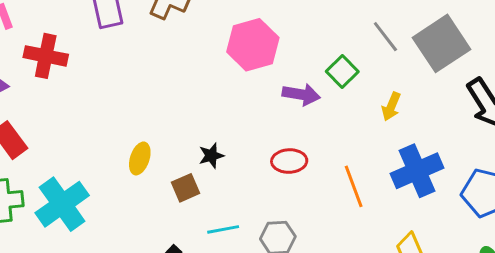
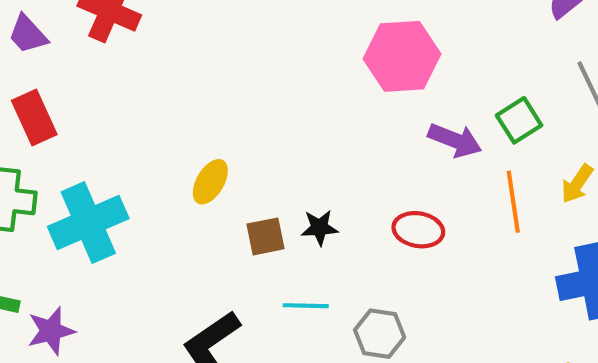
black star: (211, 156) -> (319, 228), moved
orange line: (354, 186) -> (513, 202), moved

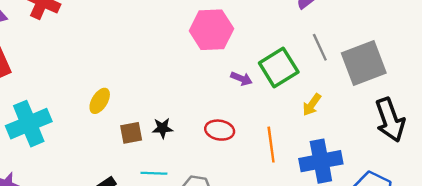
green square: (519, 120) -> (279, 68), size x1.5
purple arrow: (455, 140) -> (241, 79), size x0.7
orange line: (513, 202) -> (271, 145), moved

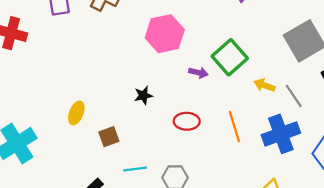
gray line: (320, 47) -> (294, 96), moved
yellow arrow: (312, 105) -> (264, 85), turned 84
black star: (162, 128) -> (143, 95), moved

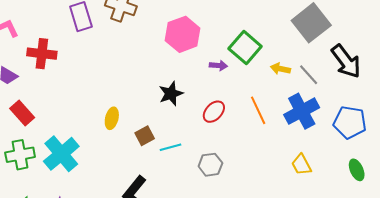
black star: (143, 95) -> (171, 94), size x1.4
red ellipse: (187, 121) -> (214, 112), turned -40
cyan line: (135, 169) -> (170, 147), moved

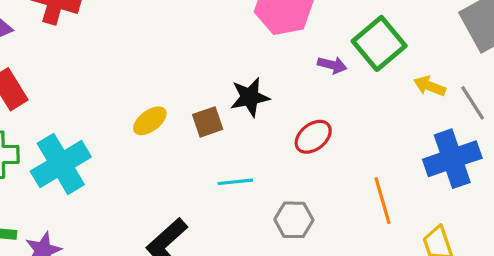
orange line: (258, 110) -> (383, 201), moved
yellow ellipse: (112, 118) -> (150, 121), turned 30
brown square: (145, 136) -> (208, 122), moved

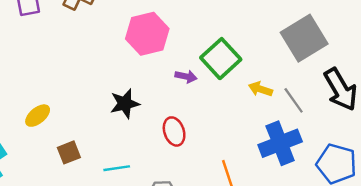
yellow ellipse: (150, 121) -> (38, 116), moved
brown square: (208, 122) -> (69, 152), moved
red ellipse: (313, 137) -> (174, 131), turned -68

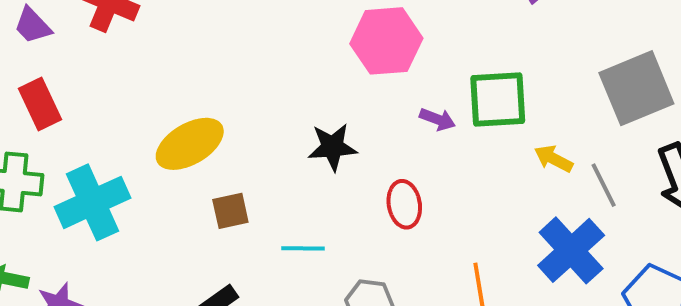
green square: (221, 59) -> (498, 99), turned 30
yellow ellipse: (38, 116) -> (190, 144), size x1.6
blue cross: (280, 143) -> (571, 250), turned -30

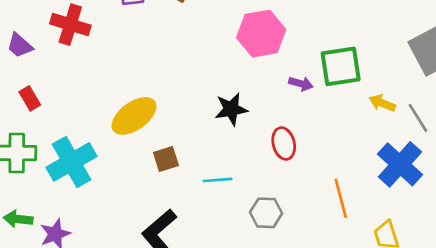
red rectangle: (40, 104) -> (30, 98), size x0.7

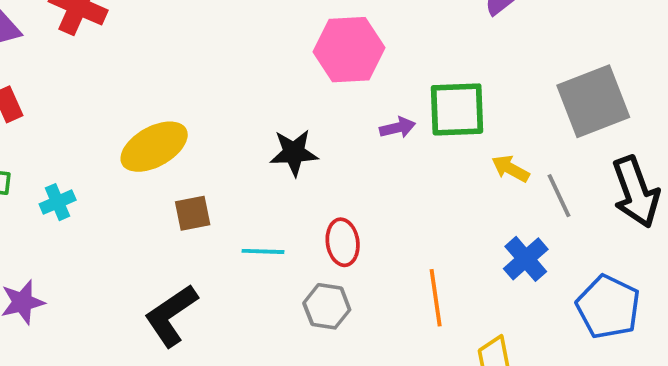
purple arrow: (301, 84) -> (397, 128), turned -35
red ellipse: (284, 144) -> (343, 242), moved
cyan cross: (72, 162) -> (58, 202), size x0.5
blue cross: (400, 164) -> (526, 259), size x0.7

